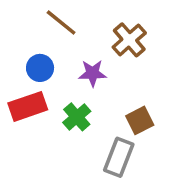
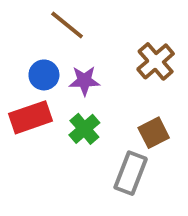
brown cross: (129, 40) -> (156, 61), moved
purple star: (92, 73) -> (84, 81), moved

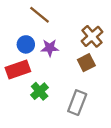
green cross: (84, 129) -> (40, 91), moved
brown square: (154, 133) -> (86, 63), moved

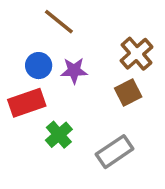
gray rectangle: (77, 103) -> (115, 152), turned 35

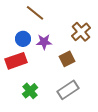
brown square: (128, 93) -> (67, 59), moved
green cross: (59, 135) -> (30, 91), moved

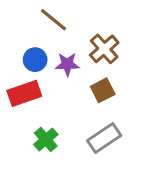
brown cross: (81, 32) -> (104, 49), moved

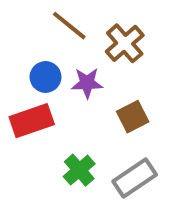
brown cross: (104, 49) -> (125, 43), moved
green cross: (46, 139) -> (79, 170), moved

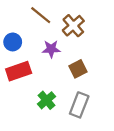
blue circle: (46, 77) -> (13, 42), moved
gray rectangle: (135, 178) -> (79, 105), turned -35

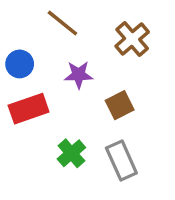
brown cross: (73, 26) -> (132, 39), moved
gray rectangle: (79, 105) -> (121, 160), turned -45

